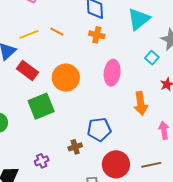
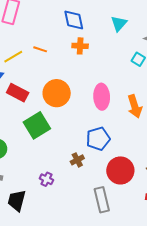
cyan triangle: (139, 19) -> (119, 24), size x0.7
pink ellipse: (112, 73) -> (102, 97), moved
purple cross: (42, 161) -> (46, 179), turned -32

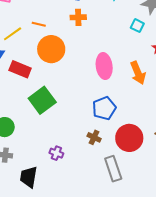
orange circle: (57, 93) -> (51, 49), moved
brown cross: (77, 160) -> (94, 137), moved, turned -32

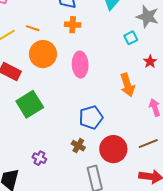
cyan square: (137, 26) -> (131, 38), turned 32
pink ellipse: (104, 66) -> (80, 65), moved

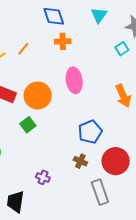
orange line: (33, 28) -> (23, 49), turned -64
orange circle: (43, 54) -> (38, 96), moved
green square: (30, 104) -> (28, 125), size x0.6

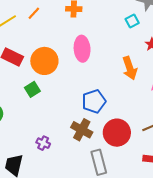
brown cross: (80, 161) -> (82, 130), size x1.5

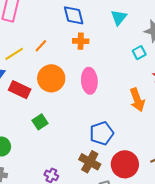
orange circle: (44, 61) -> (51, 78), moved

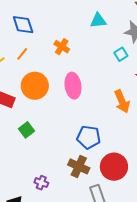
blue diamond: (74, 15) -> (23, 25), moved
cyan triangle: (119, 17) -> (98, 21), turned 48
orange cross: (81, 41) -> (62, 47), turned 35
blue pentagon: (102, 133) -> (89, 137), turned 30

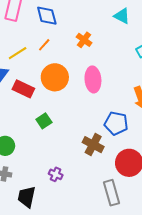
cyan triangle: (98, 21) -> (122, 16), turned 30
blue pentagon: (89, 137) -> (116, 123), moved
brown cross: (79, 166) -> (93, 145), moved

